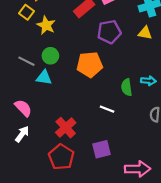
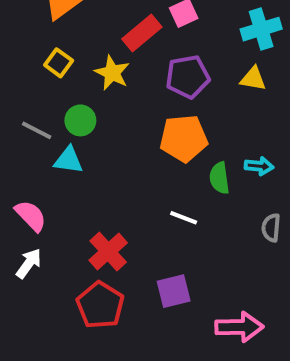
yellow square: (26, 12) -> (59, 63), moved
yellow star: (46, 25) -> (112, 73), moved
orange pentagon: (90, 64) -> (184, 138), moved

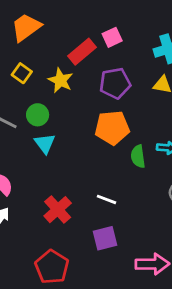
cyan triangle: (68, 160) -> (45, 143), moved, turned 45
white line: (184, 218) -> (106, 199), moved
red pentagon: (100, 305) -> (52, 267), moved

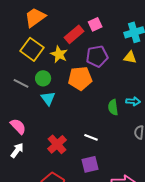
yellow square: (22, 73) -> (32, 49), size x1.6
orange pentagon: (112, 128) -> (80, 78), moved

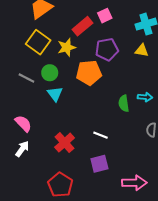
yellow star: (59, 54) -> (67, 47), turned 30

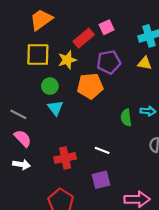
yellow square: (38, 42) -> (38, 54), turned -35
gray line: (26, 78) -> (18, 114), moved
red cross: (65, 143) -> (65, 158), turned 30
white arrow: (22, 149) -> (22, 164), turned 63

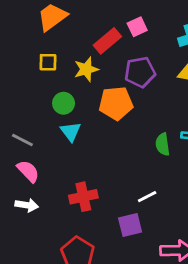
yellow square: (38, 54) -> (48, 62), size x0.6
white line: (102, 150) -> (147, 197), moved, turned -48

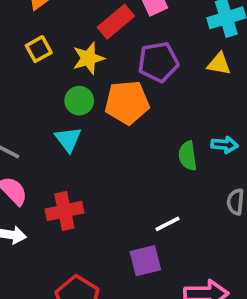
yellow square: (48, 62) -> (39, 49), turned -30
green circle: (64, 103) -> (79, 101), moved
red cross: (83, 197) -> (64, 211), moved

